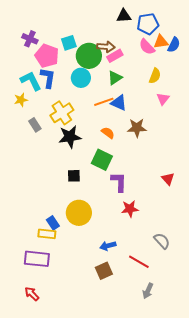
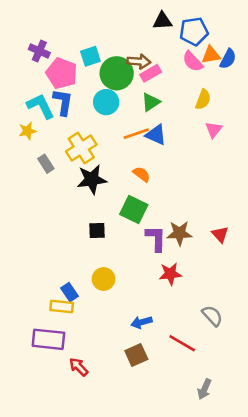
brown star: (137, 128) -> (180, 233), moved
yellow circle: (79, 213) -> (104, 279), size x0.7
gray arrow: (148, 291) -> (204, 389), moved
red arrow: (32, 294) -> (79, 367), moved

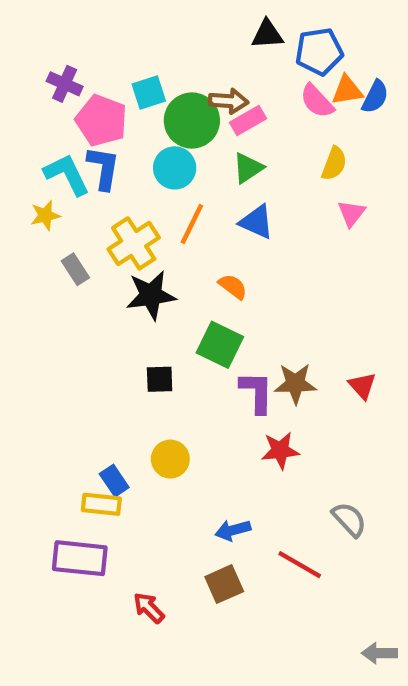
orange line: (136, 134) -> (192, 224), moved, turned -45
red arrow: (79, 367) -> (149, 608), moved
gray arrow: (204, 389) -> (379, 653), moved, turned 66

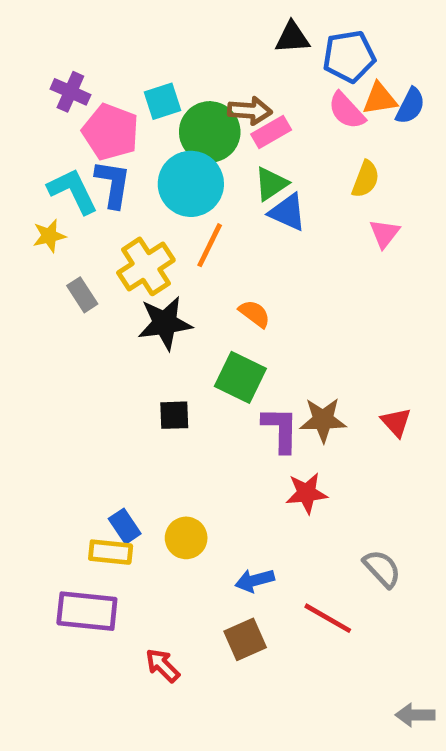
cyan circle: (175, 168) -> (191, 184), size x1.4
blue triangle: (257, 222) -> (288, 212), moved
yellow circle: (170, 459) -> (186, 538), moved

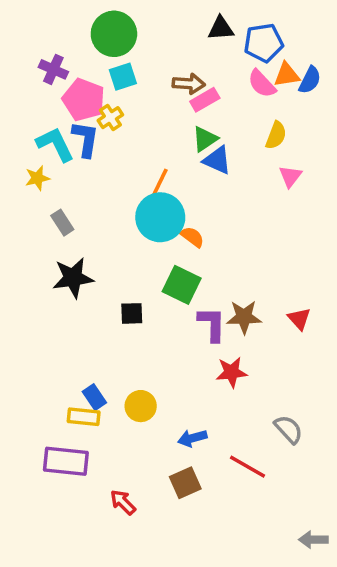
green circle: (210, 132) -> (114, 34), moved
cyan circle: (191, 184) -> (160, 217), moved
yellow cross: (146, 266) -> (110, 118), moved, size x0.6
black star: (165, 323) -> (73, 278), moved

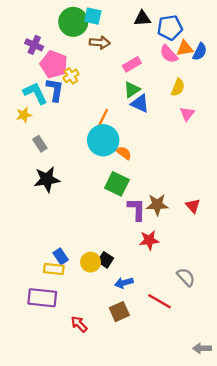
cyan square: (123, 77) -> (93, 16), moved, turned 30
brown arrow: (189, 84) -> (100, 43), moved
black square: (132, 313) -> (105, 260), moved, turned 35

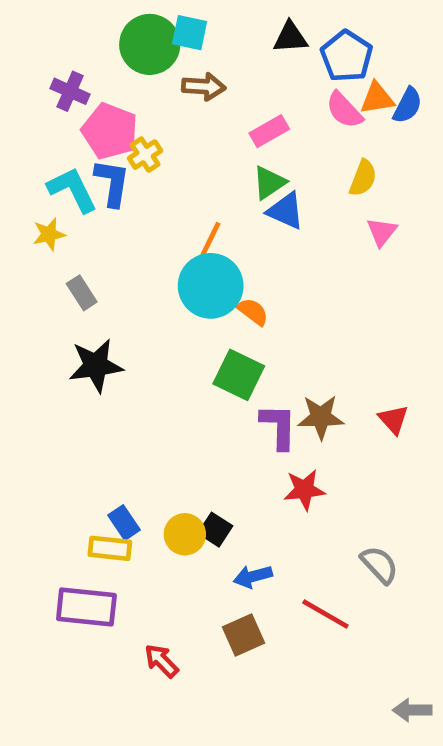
blue pentagon: (170, 28) -> (347, 56), turned -30

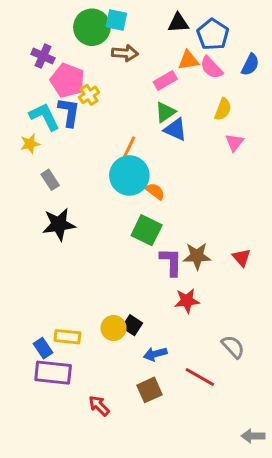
orange triangle: (377, 98) -> (188, 60), moved
blue rectangle: (124, 523) -> (43, 348), moved

